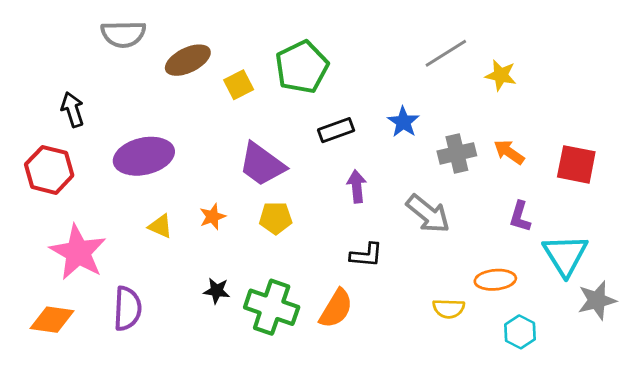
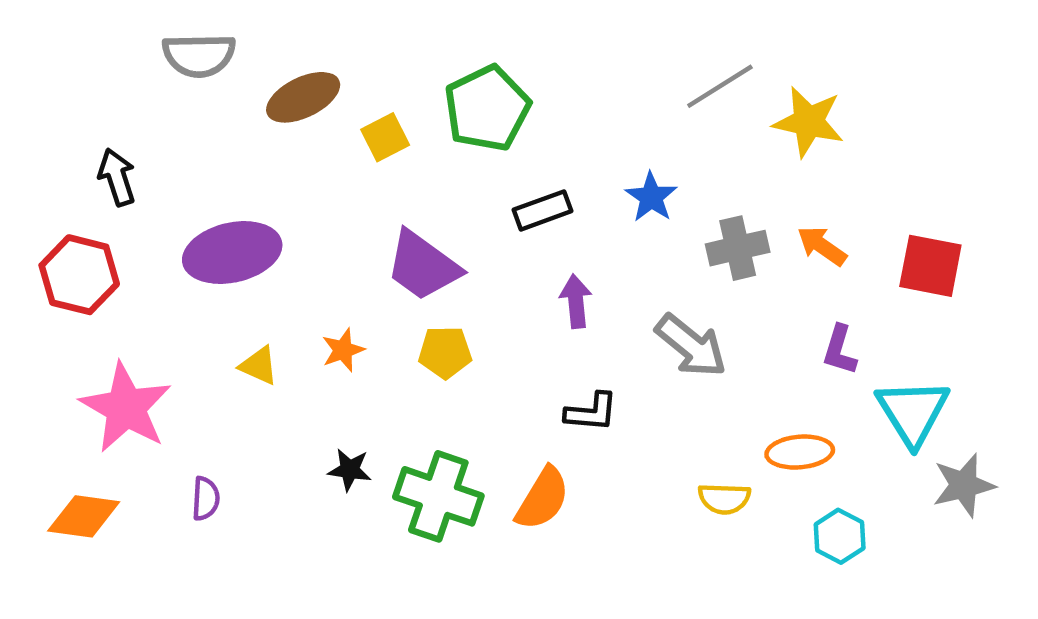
yellow star: (501, 75) -> (809, 122), size x1.4
purple semicircle: (127, 309) -> (206, 499), size x0.6

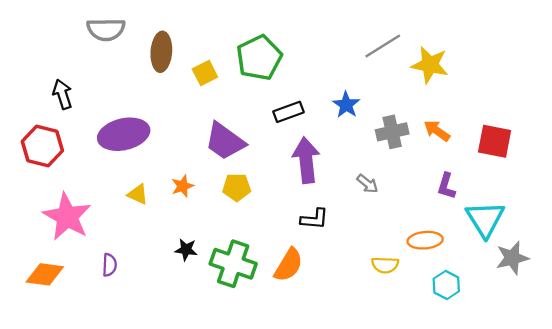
brown ellipse: (303, 97) -> (161, 52), turned -60
purple arrow: (576, 301) -> (306, 160), size x1.6
gray arrow: (691, 346) -> (367, 184), size x0.6

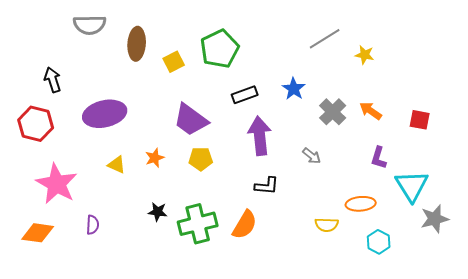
yellow star: (430, 65) -> (365, 55), size x0.6
gray cross: (392, 132) -> (333, 112), turned -32
red square: (495, 141) -> (420, 120), size x0.7
green cross: (233, 264) -> (198, 224), turned -33

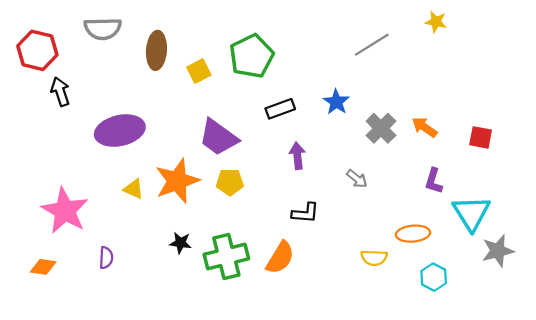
yellow star: (365, 55) -> (436, 22), moved
red hexagon: (36, 124) -> (37, 50), moved
purple arrow: (260, 136) -> (297, 156), size x0.6
orange star: (155, 158) -> (177, 181), size x2.0
orange diamond: (38, 233) -> (43, 267), size x0.7

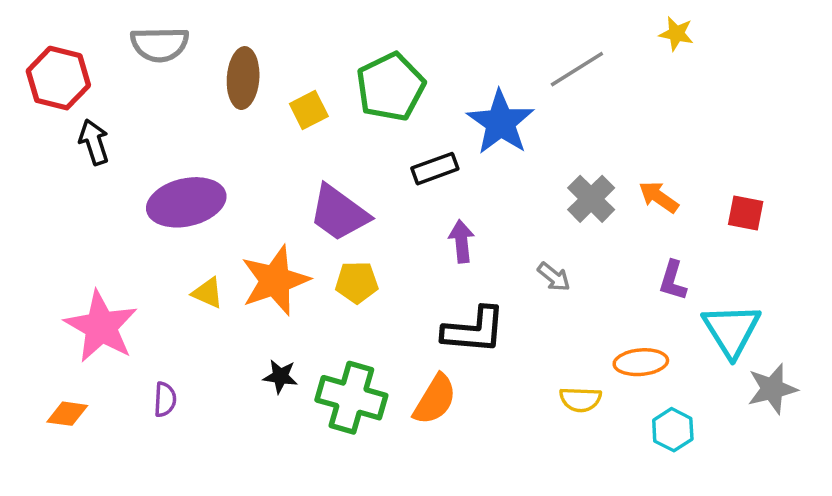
blue star: (336, 102) -> (501, 122), moved, size x1.6
black L-shape: (305, 213) -> (474, 330), size x1.5
green cross: (226, 257) -> (351, 398), turned 30

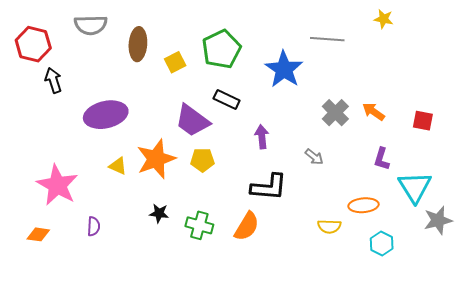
gray line: (577, 69) -> (327, 39), turned 36
black rectangle: (435, 169) -> (227, 100), moved, turned 45
green cross: (351, 398) -> (199, 225), size x0.7

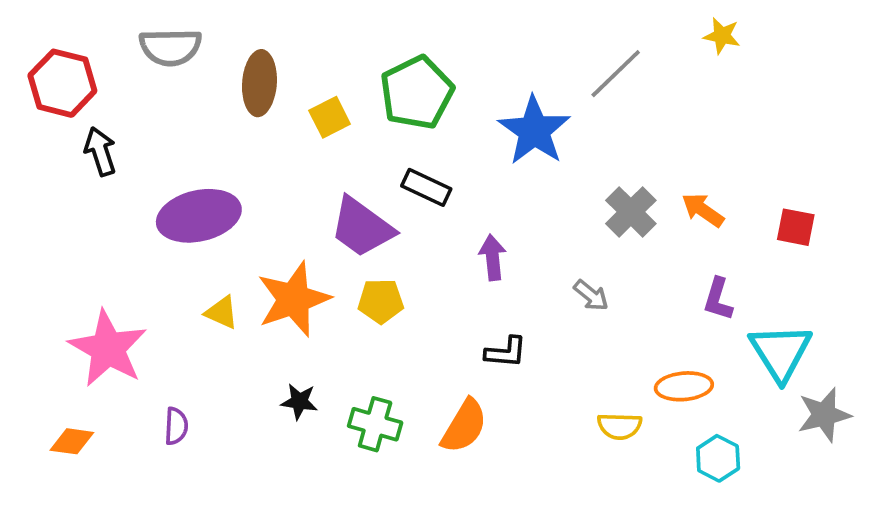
gray line: (327, 39) -> (616, 74), turned -48
black L-shape: (269, 187) -> (506, 352), size x0.6

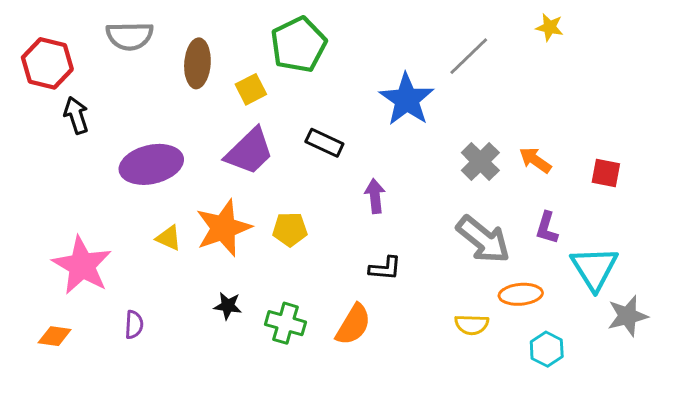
green pentagon: (417, 93) -> (298, 45), moved
purple trapezoid: (362, 227) -> (249, 151), moved, turned -80
gray arrow: (591, 295) -> (483, 239), moved, size x2.0

